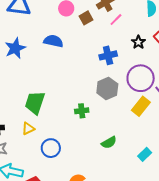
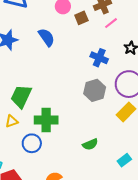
blue semicircle: (53, 41) -> (46, 37), turned 36
blue cross: (108, 55) -> (99, 58), turned 30
green cross: (82, 111) -> (46, 120), moved, size x1.6

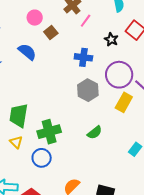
brown square: (81, 18) -> (51, 32), moved
yellow triangle: (12, 121) -> (16, 142), turned -40
green semicircle: (90, 144) -> (95, 133), moved

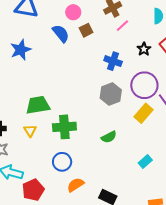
blue semicircle: (27, 52) -> (61, 33), moved
green trapezoid: (19, 116) -> (38, 105), turned 60
blue circle: (42, 158) -> (62, 162), moved

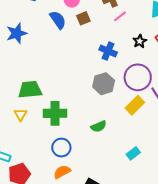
blue circle: (62, 162) -> (61, 148), moved

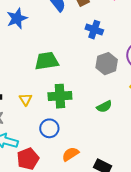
blue cross: (108, 51) -> (94, 30), moved
green trapezoid: (30, 90) -> (47, 61), moved
blue circle: (61, 148) -> (49, 128), moved

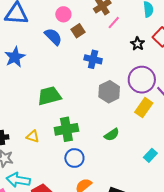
yellow triangle: (26, 99) -> (33, 136), turned -32
blue circle: (49, 128) -> (74, 158), moved

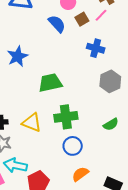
pink line: (114, 23) -> (101, 15), moved
blue star: (15, 57) -> (18, 56), moved
yellow triangle: (33, 136) -> (32, 123), size x1.5

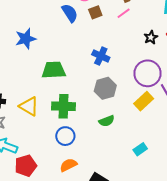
pink line: (101, 15) -> (124, 13), moved
blue cross: (96, 48) -> (101, 56), moved
gray hexagon: (110, 81) -> (105, 88), moved

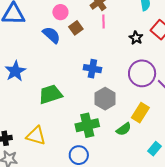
pink line: (124, 13) -> (103, 21), turned -40
yellow rectangle: (144, 101) -> (140, 113), moved
green cross: (64, 106) -> (87, 125), moved
green semicircle: (107, 121) -> (124, 129), moved

